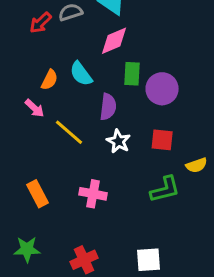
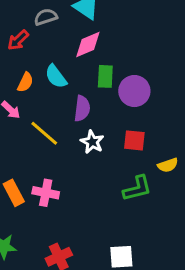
red arrow: (41, 23) -> (18, 40), moved
pink cross: (93, 194) -> (46, 193), moved

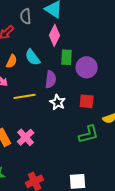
gray semicircle: (46, 17) -> (26, 16), turned -77
pink diamond: (88, 44) -> (55, 35), turned -40
yellow line: (44, 133) -> (25, 96), turned -50
pink cross: (46, 193) -> (26, 137), turned 36

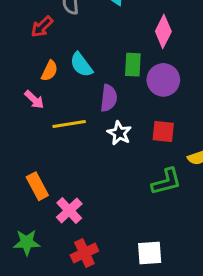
pink diamond: (55, 35) -> (163, 31), moved
pink cross: (26, 137) -> (69, 210), moved

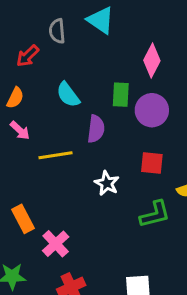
orange semicircle: (49, 71) -> (15, 98), moved
white star: (119, 133) -> (107, 183), moved

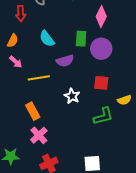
red arrow: (28, 56) -> (21, 13), turned -49
purple semicircle: (96, 129) -> (65, 61), turned 66
orange rectangle: (23, 219) -> (33, 111), moved

